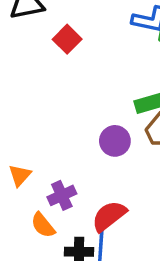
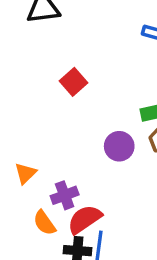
red square: (67, 39) -> (73, 82), moved
red semicircle: (109, 216) -> (85, 219), moved

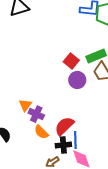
red square: (73, 82) -> (71, 61), moved
purple cross: (65, 195) -> (36, 114), moved, turned -35

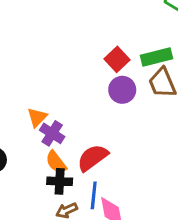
blue line: (75, 140) -> (94, 195), moved
black cross: (63, 145) -> (60, 181), moved

